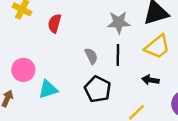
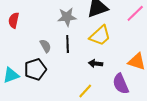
black pentagon: (98, 89) -> (35, 69), moved, turned 30

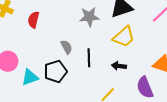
black line: (68, 44) -> (89, 58), moved

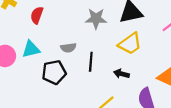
gray semicircle: (66, 47) -> (68, 48), turned 104
cyan triangle: (30, 77) -> (31, 49), moved

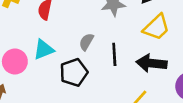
gray semicircle: (68, 48) -> (86, 42), turned 136
black arrow: (121, 74) -> (151, 63), size x1.6

